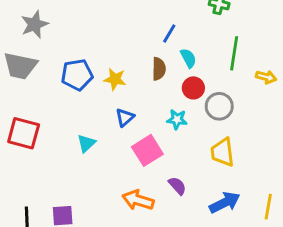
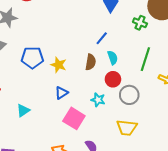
cyan triangle: (86, 143) -> (23, 110), moved
pink square: (147, 150) -> (74, 118), turned -35
yellow trapezoid: (222, 152) -> (127, 128), turned -85

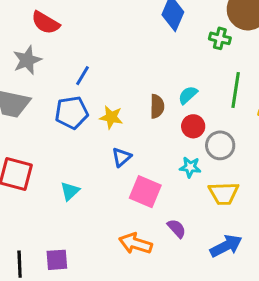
blue line: (102, 38) -> (83, 76), moved
cyan semicircle: (113, 58) -> (188, 95), turned -104
cyan star: (98, 100) -> (190, 167), moved

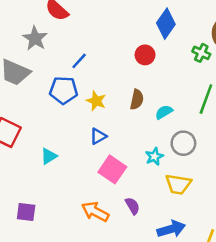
gray star: (27, 60) -> (35, 38), turned -30
cyan semicircle: (188, 95) -> (164, 112), moved
red circle: (193, 126) -> (145, 55), moved
cyan star: (190, 167) -> (154, 156), turned 30

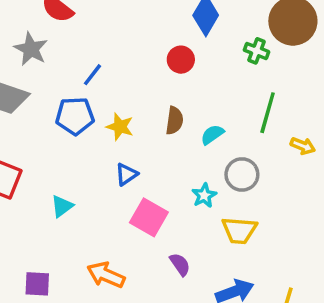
orange arrow: (95, 212) -> (106, 275), moved

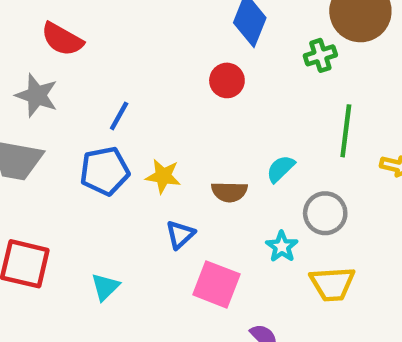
green cross: (257, 51) -> (320, 55), turned -30
brown semicircle: (174, 121) -> (229, 192), moved, turned 92

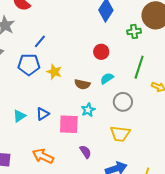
red circle: (227, 80) -> (101, 52), moved
blue triangle: (180, 235) -> (43, 114), moved
cyan star: (282, 247) -> (88, 110), moved
pink square: (216, 284) -> (69, 124), turned -30

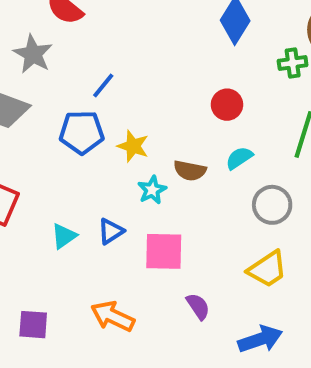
cyan star: (88, 110) -> (152, 190), moved
yellow trapezoid: (120, 134) -> (267, 269), turned -40

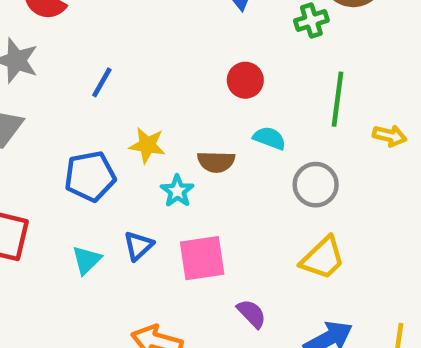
blue pentagon: (82, 132) -> (90, 176), moved
cyan semicircle: (239, 158) -> (269, 138), turned 64

